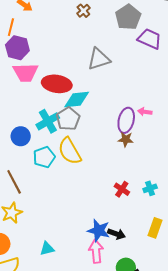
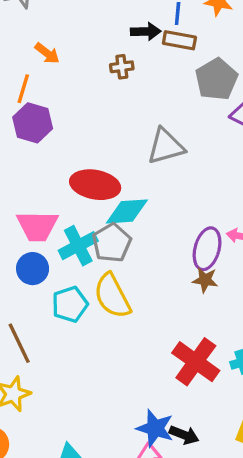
brown cross: (83, 11) -> (122, 67), moved, turned 32
pink trapezoid: (26, 72) -> (37, 226), moved
red cross: (122, 189) -> (196, 362), size x1.8

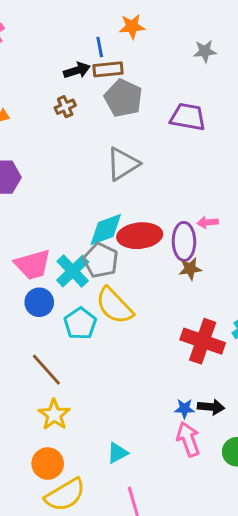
gray pentagon: (216, 79) -> (123, 98), moved
red ellipse: (95, 185) -> (140, 236), moved
blue star: (155, 428) -> (184, 409), size x0.6

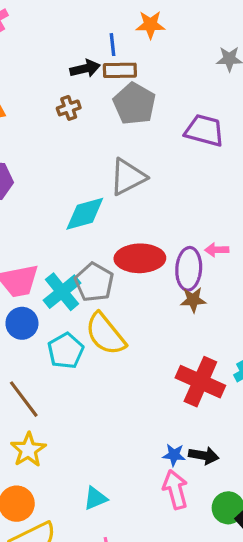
cyan diamond: (106, 230) -> (85, 214), moved

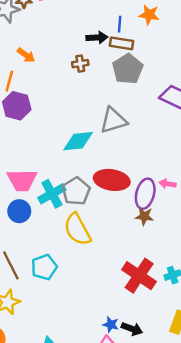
cyan pentagon: (66, 351) -> (44, 267), moved

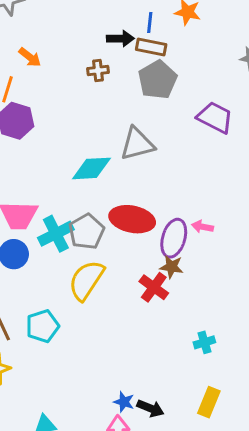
yellow semicircle: (77, 229) -> (86, 280), turned 60
red cross: (139, 276) -> (154, 287), moved, size x0.7

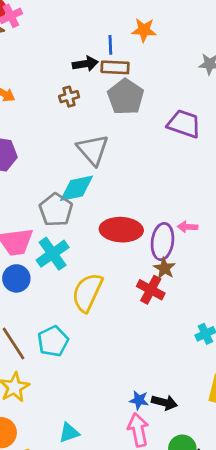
gray triangle: (137, 144) -> (93, 150), moved, turned -48
gray pentagon: (86, 232) -> (56, 210), moved
brown star: (172, 267) -> (164, 268), turned 30

